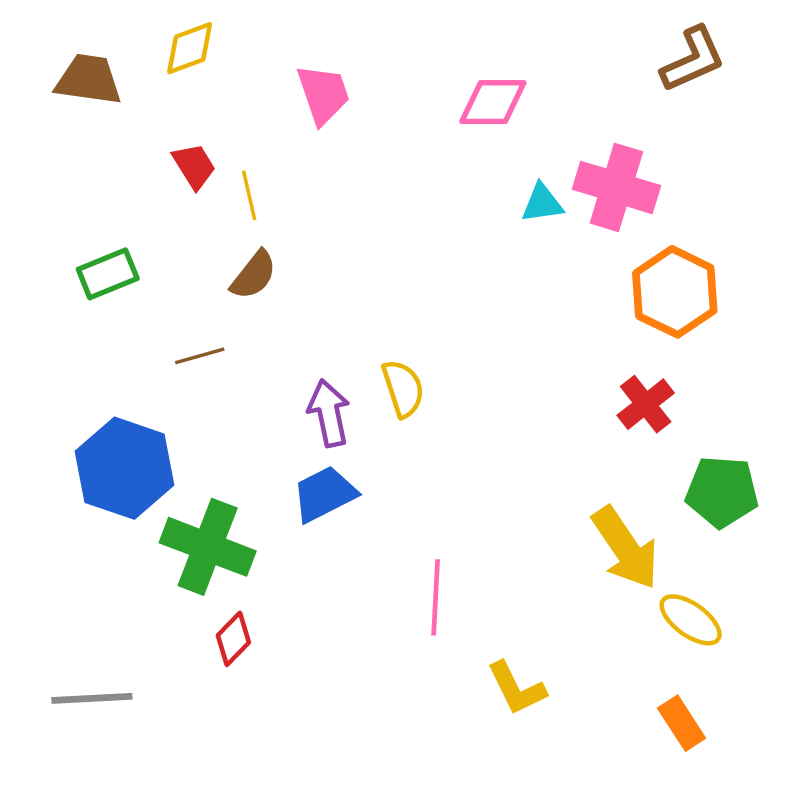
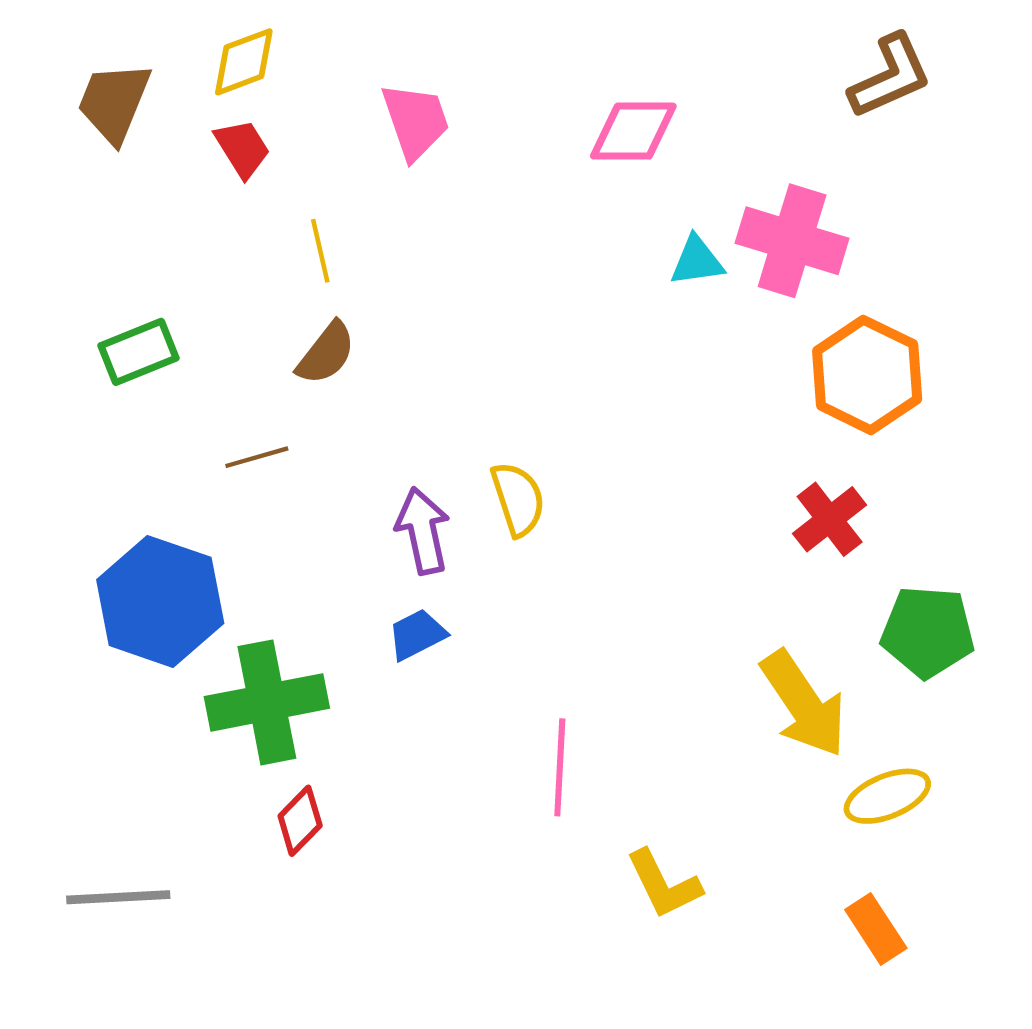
brown trapezoid: (89, 80) -> (114, 102), turned -76
red trapezoid: (194, 166) -> (242, 148), moved
blue trapezoid: (324, 494) -> (417, 635), size x0.7
green cross: (208, 547) -> (267, 702), turned -32
yellow ellipse: (691, 620) -> (887, 796), turned -58

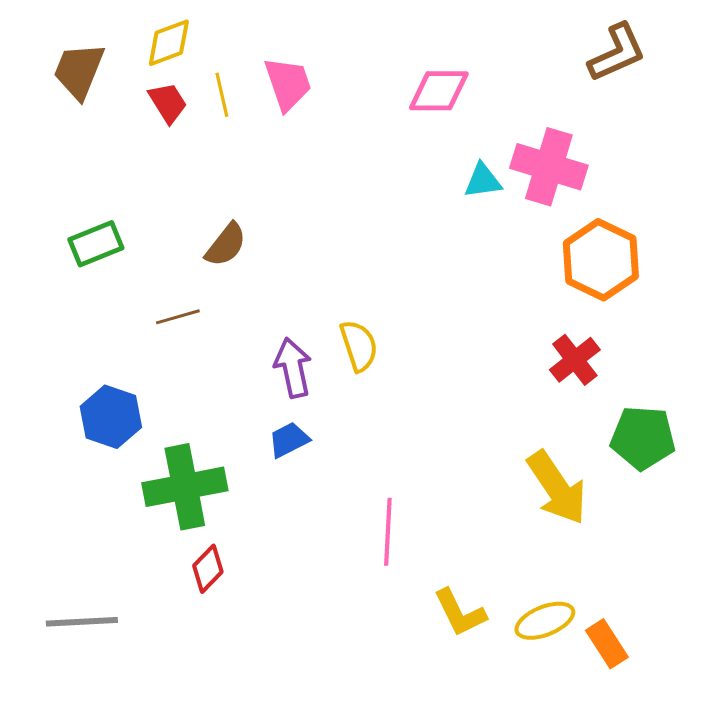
yellow line: (320, 251) -> (222, 95), moved
blue hexagon: (160, 601) -> (111, 417), size x0.7
yellow ellipse: (887, 796) -> (545, 621), moved

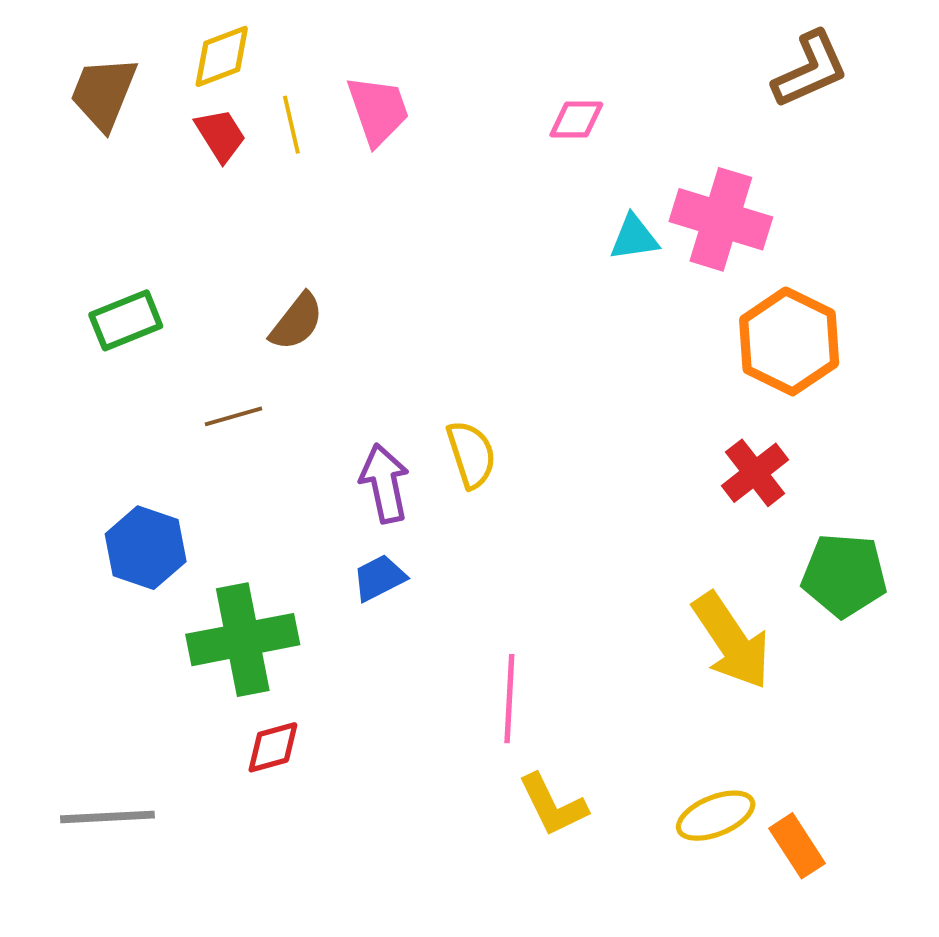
pink diamond: (439, 91) -> (576, 119), size x0.7
red diamond: (208, 569) -> (273, 747), turned 30
yellow L-shape: (460, 613) -> (553, 805), moved

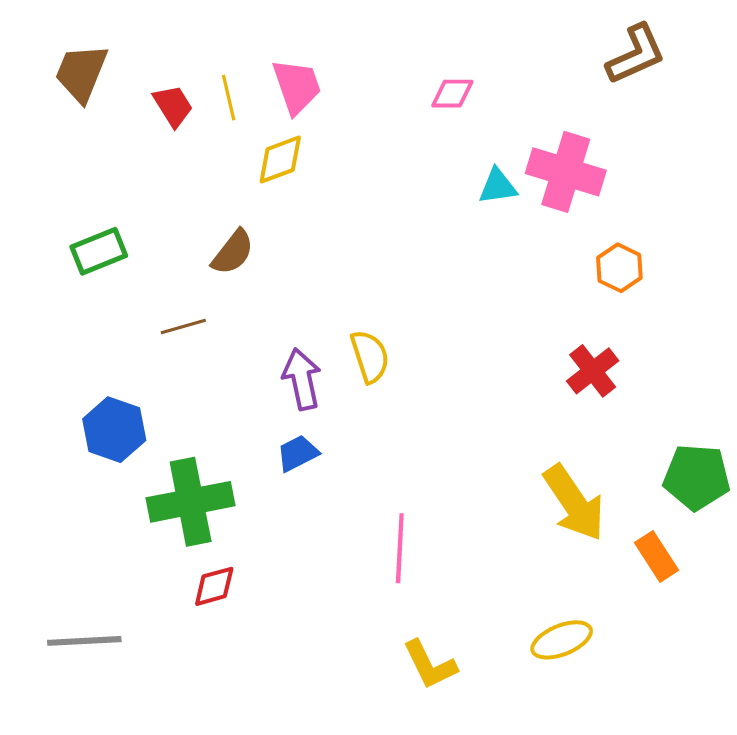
yellow diamond: (222, 56) -> (280, 160), moved
orange hexagon: (789, 341) -> (619, 268), size x0.6
green pentagon: (844, 575) -> (697, 477), moved
yellow L-shape: (553, 805) -> (430, 665), moved
orange rectangle: (797, 846) -> (656, 556), moved

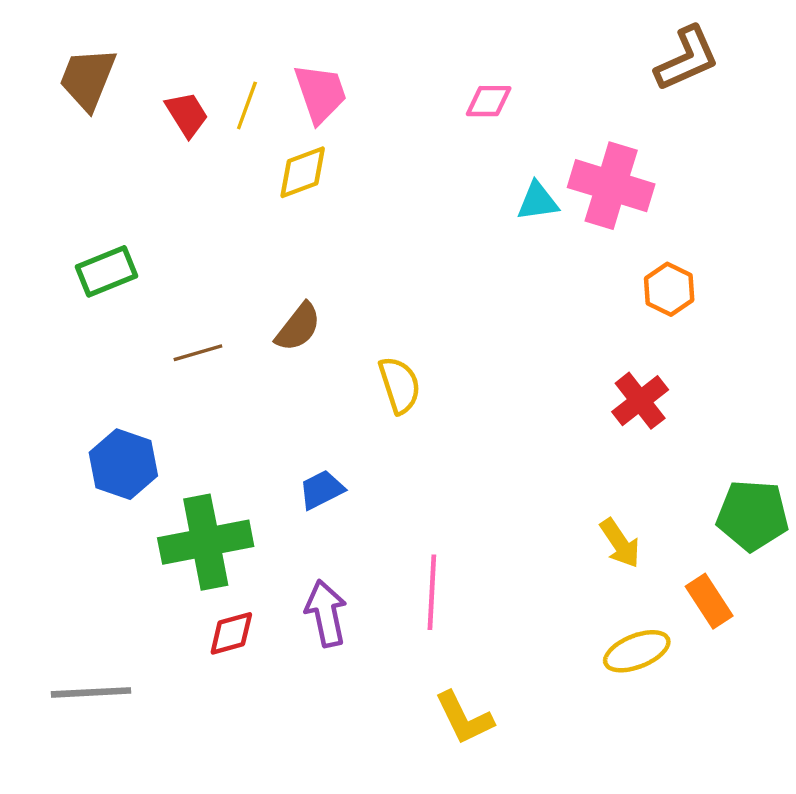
yellow line: (229, 98) -> (247, 105), turned 33
brown semicircle: (233, 252) -> (298, 327), moved
purple arrow: (302, 379) -> (326, 613), moved
yellow arrow: (574, 503) -> (620, 543), size x0.6
yellow ellipse: (562, 640) -> (637, 651), moved

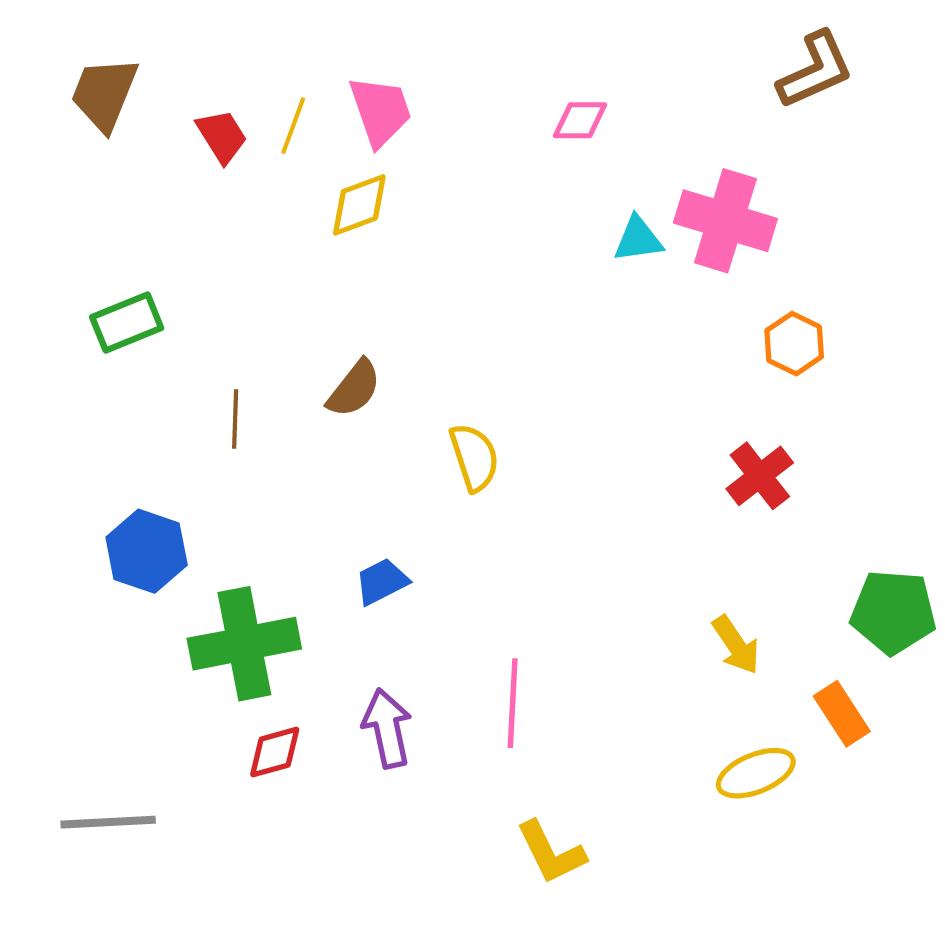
brown line: (198, 353) -> (235, 419), turned -72

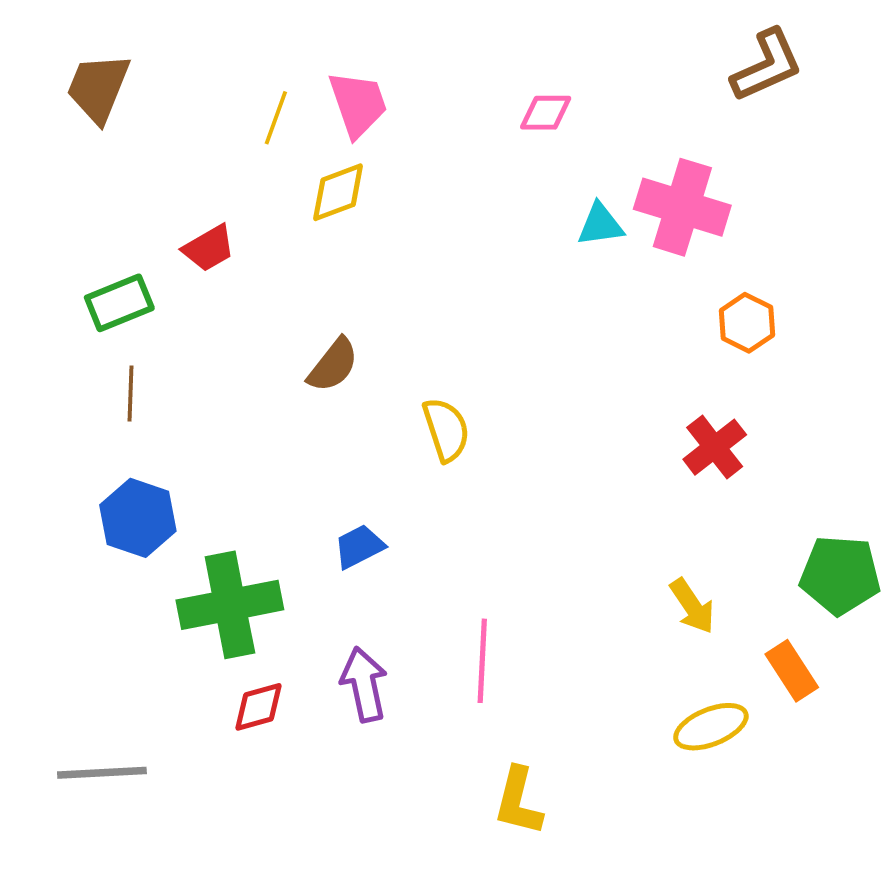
red trapezoid: (222, 136) -> (209, 248), moved, turned 92
brown line: (235, 419) -> (130, 394), moved
yellow L-shape: (551, 852) -> (518, 801), turned 40

